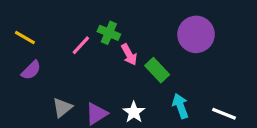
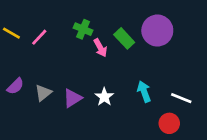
pink line: (81, 45) -> (39, 37), moved
purple semicircle: (31, 70) -> (15, 86), moved
green rectangle: (157, 70) -> (124, 38), moved

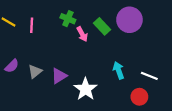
pink line: (39, 37) -> (32, 25), turned -40
white star: (104, 97) -> (85, 89), moved, size x1.5

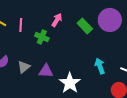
green cross: (68, 19) -> (42, 37), moved
pink arrow: (82, 34) -> (57, 20), moved, turned -120
purple triangle: (59, 76) -> (46, 71), turned 35

